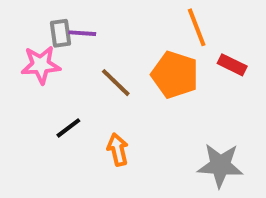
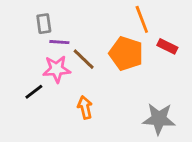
purple line: (82, 33) -> (59, 42), moved
pink star: (41, 65) -> (57, 69), moved
black line: (68, 128) -> (34, 92), moved

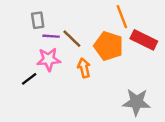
red rectangle: (167, 46) -> (144, 40), size x1.5
brown line: (84, 59) -> (72, 39), moved
orange arrow: (85, 107) -> (84, 68), moved

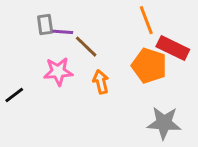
purple line: (51, 36) -> (63, 32), moved
orange pentagon: (108, 46) -> (149, 66), moved
black line: (29, 79) -> (14, 95), moved

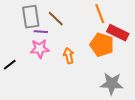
gray rectangle: (45, 25) -> (31, 17), size x1.6
purple line: (63, 32) -> (41, 32), moved
brown line: (86, 47) -> (56, 19), moved

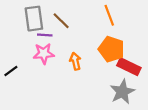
red rectangle: (118, 33) -> (129, 67), moved
gray star: (112, 84) -> (122, 92), turned -30

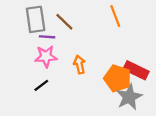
orange pentagon: (111, 49) -> (118, 78), moved
black line: (11, 71) -> (41, 85), moved

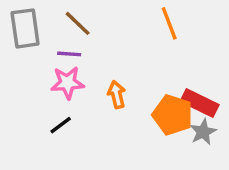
gray rectangle: (36, 19) -> (25, 28), moved
brown line: (64, 22) -> (78, 23), moved
gray star: (129, 97) -> (203, 132), moved, size x0.7

